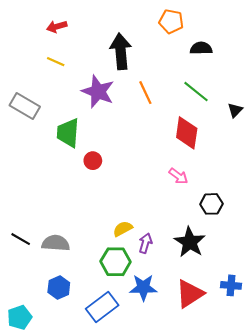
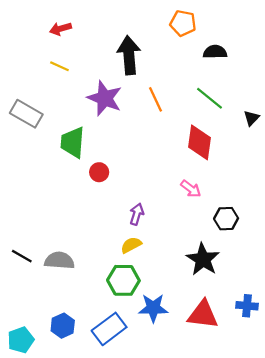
purple arrow: (145, 243) -> (137, 214), moved
blue hexagon: (59, 287) -> (63, 326), moved
red triangle: (190, 294) -> (203, 315), turned 40

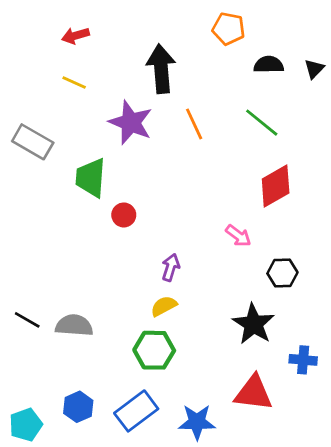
black triangle: (251, 118) -> (314, 69), moved
red diamond: (200, 142) -> (276, 186), moved, turned 52
blue cross: (247, 306) -> (303, 360), moved
blue star: (153, 308) -> (197, 422), moved

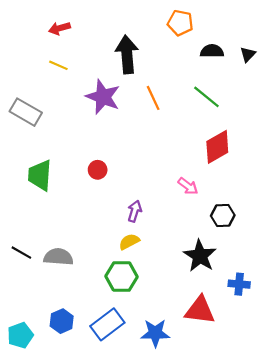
green trapezoid: (91, 178) -> (40, 175), moved

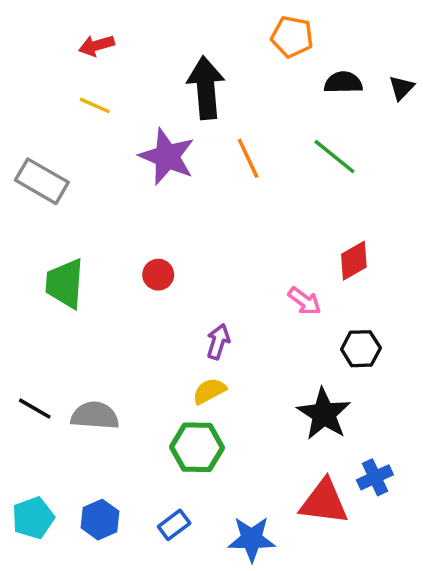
red diamond: (217, 147) -> (354, 261), moved, size x0.7
blue cross: (239, 284) -> (375, 477), moved, turned -30
blue rectangle: (107, 324) -> (174, 525), size x0.6
cyan pentagon: (20, 335) -> (33, 518), moved

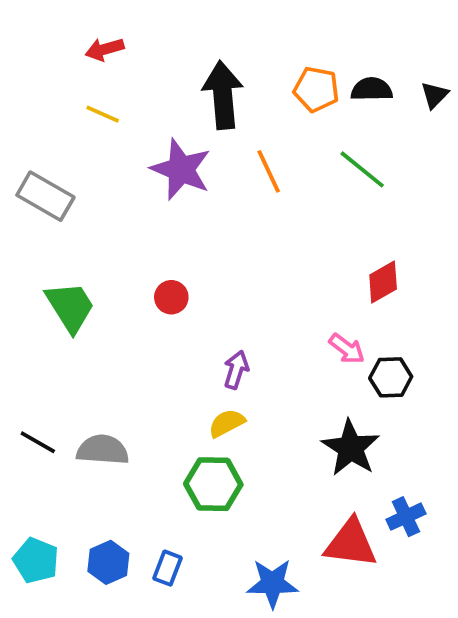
orange pentagon: (292, 37) -> (316, 89), moved
green trapezoid: (65, 283) -> (70, 307), turned 144
pink arrow: (304, 301) -> (347, 349), moved
cyan pentagon: (33, 518) -> (36, 560), turned -30
blue rectangle: (174, 525) -> (168, 568), moved, turned -32

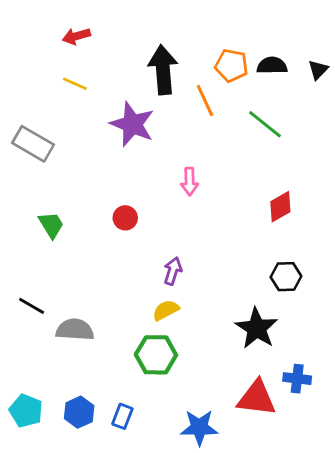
orange line: (269, 171) -> (205, 100), moved
green trapezoid: (70, 307) -> (51, 225), size x0.7
pink arrow: (347, 349) -> (190, 182), moved, turned 52
black line: (38, 442) -> (32, 306), moved
blue cross: (406, 517) -> (297, 379), turned 32

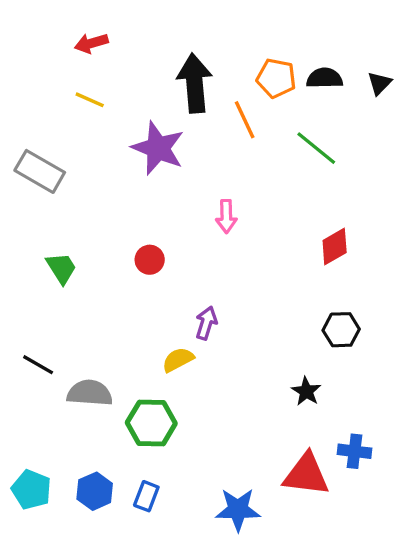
yellow semicircle: (166, 310) -> (178, 360), moved
black star: (257, 328) -> (306, 391), size x0.6
green hexagon: (156, 355) -> (151, 423), moved

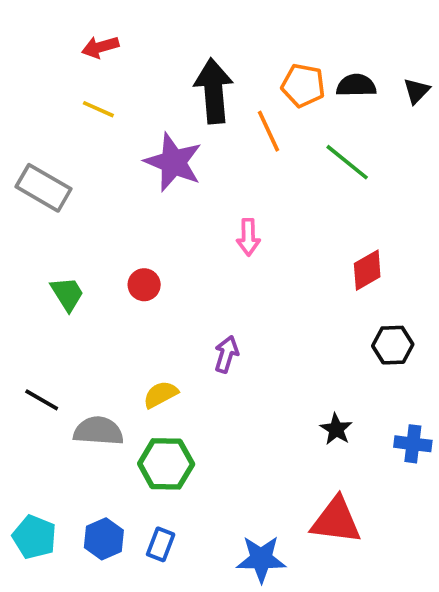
red circle: (150, 260) -> (144, 285), moved
black hexagon: (341, 330) -> (393, 345), moved
yellow semicircle: (178, 360) -> (161, 394), moved
blue cross: (355, 451) -> (413, 444), moved

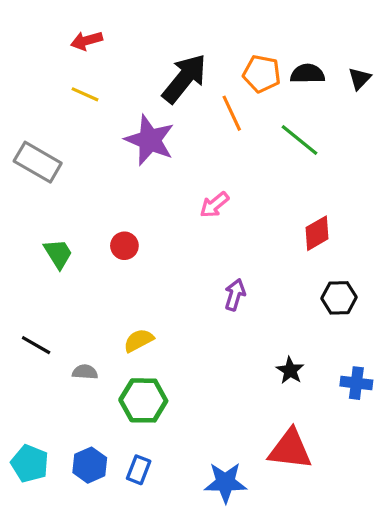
black arrow: (214, 91) -> (184, 79), turned 44
pink arrow: (248, 237) -> (214, 205), turned 52
purple arrow: (226, 354) -> (235, 295), moved
gray semicircle: (98, 431) -> (85, 372), size x0.6

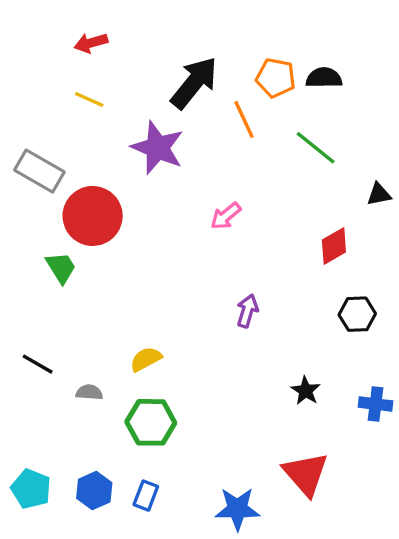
black triangle: (360, 79) -> (379, 194), moved, turned 35
red circle: (124, 246) -> (93, 216), moved, size x2.0
red triangle: (290, 449) -> (306, 474), turned 42

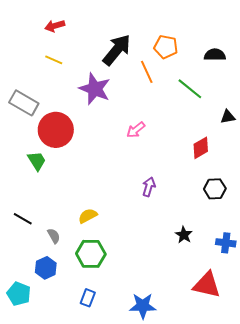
black semicircle: (324, 78) -> (215, 55), moved
gray semicircle: (89, 392) -> (54, 236), turned 56
red triangle: (306, 474) -> (207, 285), moved, turned -36
blue hexagon: (94, 491) -> (46, 268), moved

